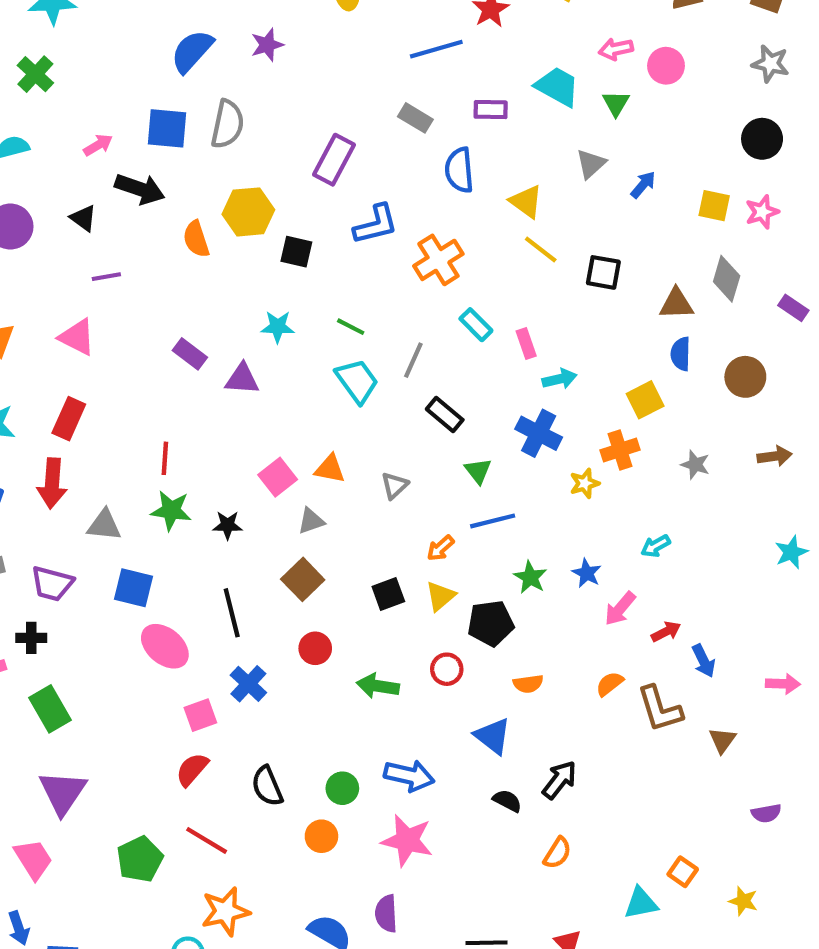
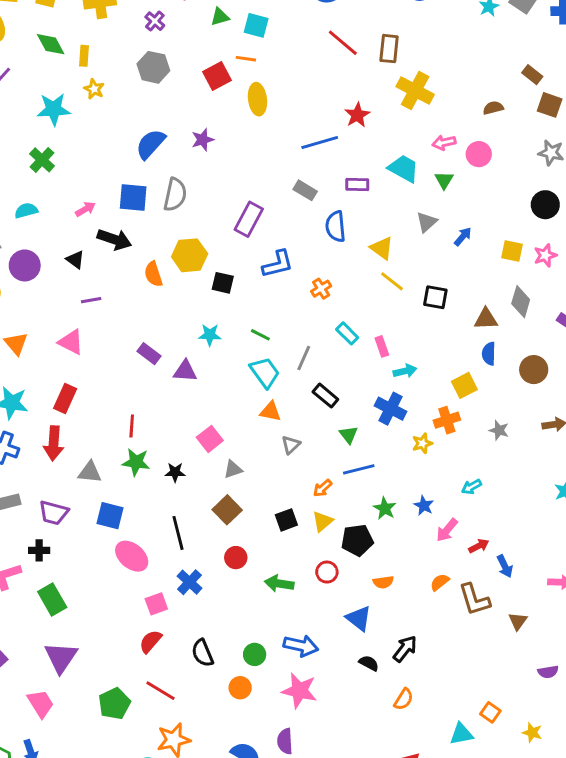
orange cross: (438, 260) -> (321, 289), size x0.6
orange triangle: (330, 469) -> (271, 412), moved

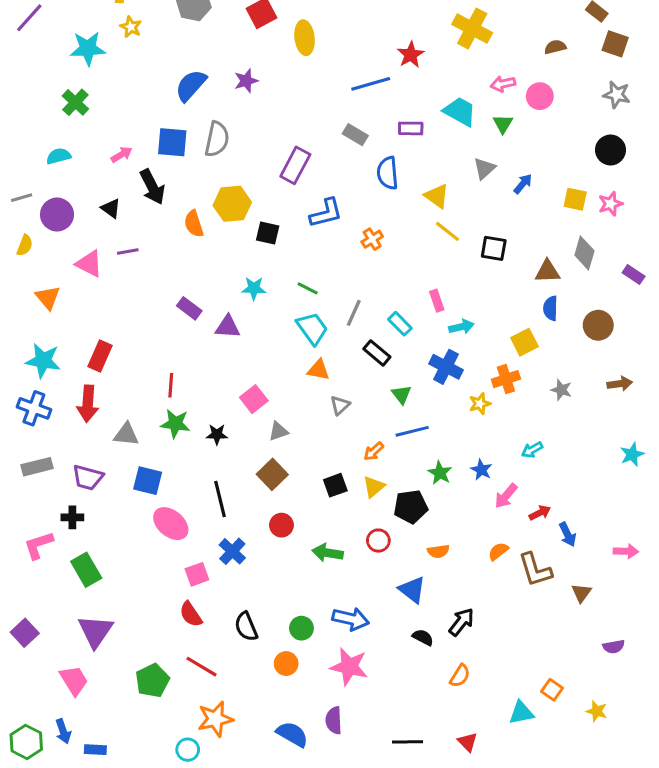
black arrow: (114, 239) -> (152, 187), turned 44
cyan rectangle: (347, 333) -> (400, 324), moved
pink triangle: (71, 342) -> (89, 264), moved
red semicircle: (150, 641) -> (191, 614), turned -75

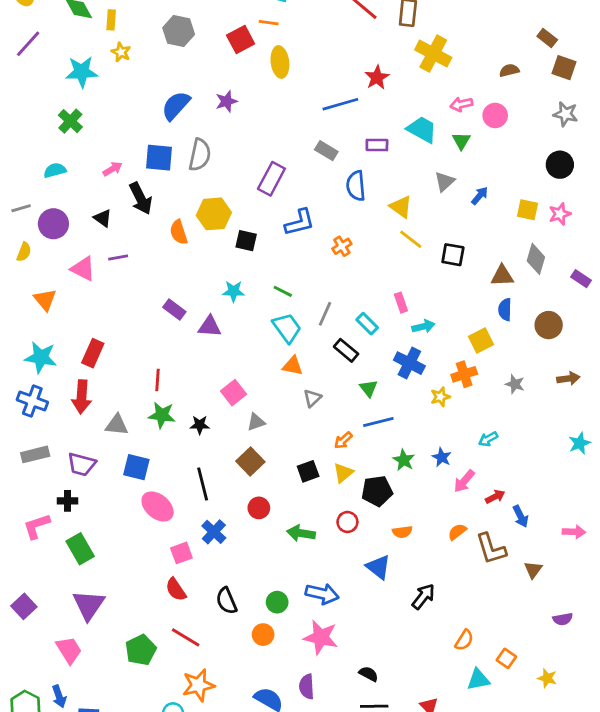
black semicircle: (423, 637) -> (369, 674), moved
orange semicircle: (460, 676) -> (464, 640), moved

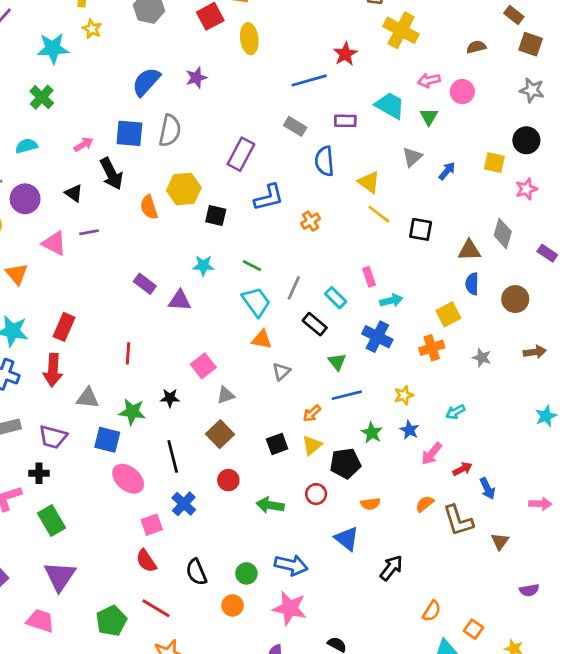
yellow square: (528, 210) -> (494, 163), moved
yellow star: (440, 397) -> (404, 395), moved
green star: (162, 415) -> (132, 412), moved
pink trapezoid: (69, 650) -> (40, 621), turned -40

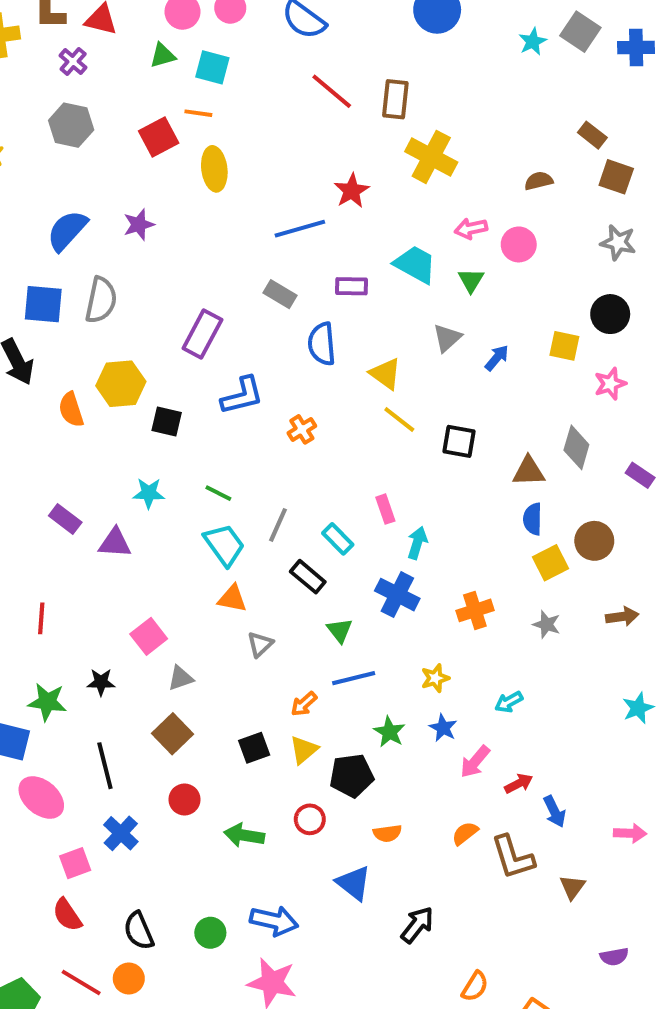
cyan arrow: (391, 300) -> (417, 543), turned -60
yellow square: (448, 314) -> (551, 563), moved
orange circle: (233, 605) -> (129, 979), moved

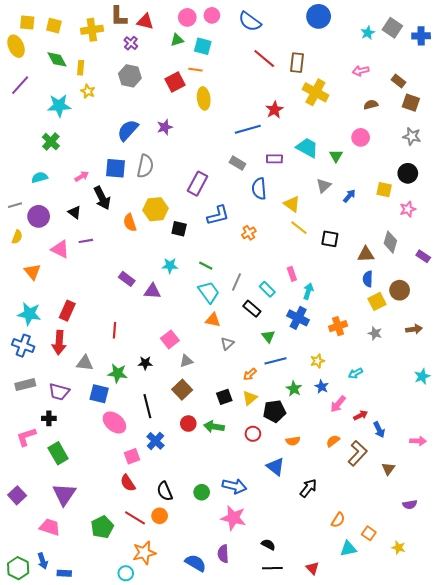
pink arrow: (471, 229) -> (361, 71), moved
green arrow: (244, 835) -> (214, 427), moved
brown L-shape: (513, 857) -> (358, 453), turned -120

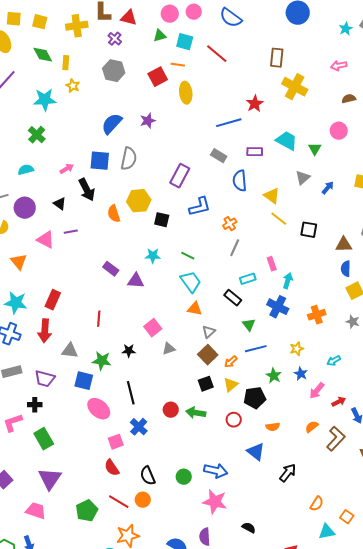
red line: (264, 58) -> (217, 54), moved
gray line: (237, 282) -> (235, 248), moved
cyan rectangle: (267, 289) -> (248, 279), turned -63
brown square: (182, 390) -> (208, 355), moved

